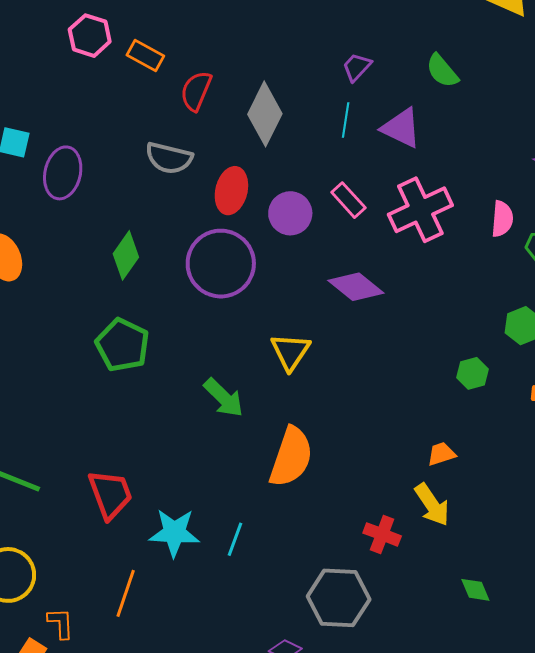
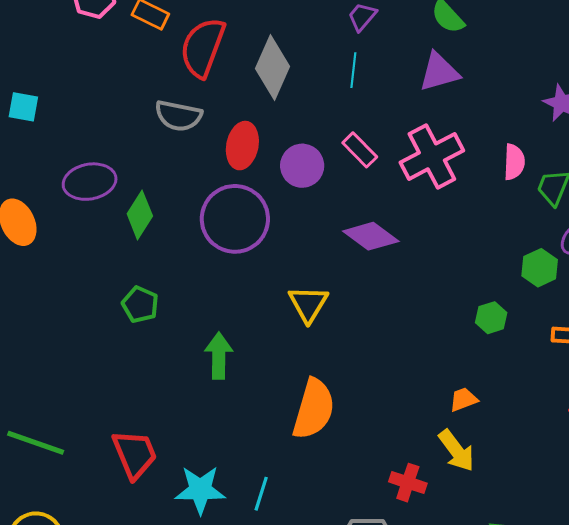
red semicircle: (196, 91) -> (203, 47), size x1.5
purple triangle: (401, 128) -> (439, 72), moved, turned -39
purple ellipse: (63, 173) -> (90, 182), moved, turned 69
green pentagon: (122, 345) -> (140, 305), size x0.7
green arrow: (224, 398) -> (219, 356), moved, turned -132

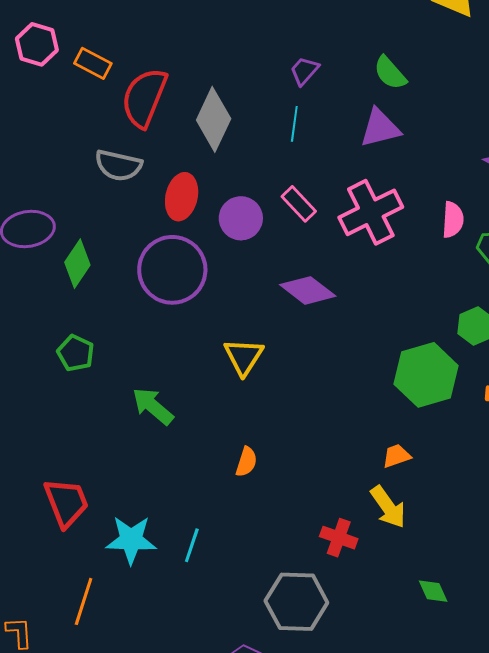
green hexagon: (491, 318) -> (426, 375), size x2.0
green arrow: (219, 356) -> (153, 406), turned -51
orange semicircle: (314, 409) -> (246, 462), size x0.5

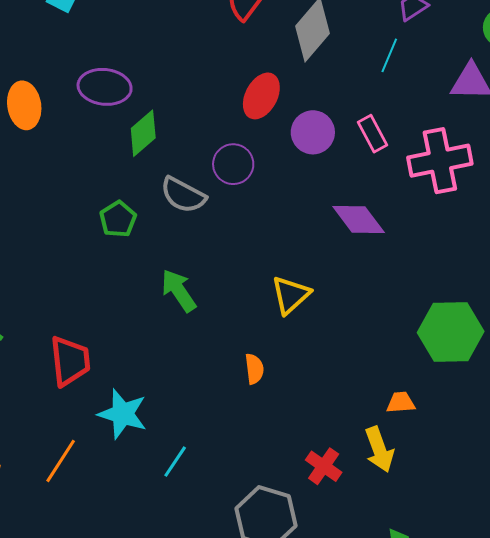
gray semicircle: (118, 165) -> (183, 195), moved
purple circle: (172, 270) -> (233, 164), size x0.6
yellow triangle: (244, 357) -> (291, 295), moved
orange semicircle: (246, 462) -> (254, 369), turned -40
cyan line: (192, 545) -> (175, 462), moved

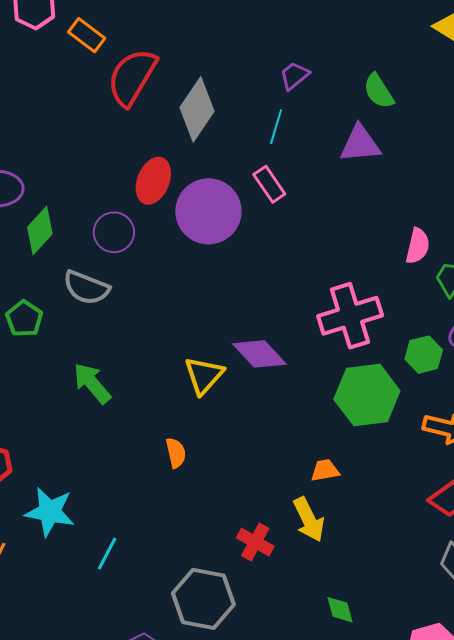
purple circle: (313, 132) -> (208, 211), size x1.5
pink rectangle: (373, 134) -> (269, 184), moved
pink cross: (440, 161) -> (350, 316), moved
purple circle: (233, 164) -> (114, 232), moved
purple diamond: (359, 220) -> (259, 354), moved

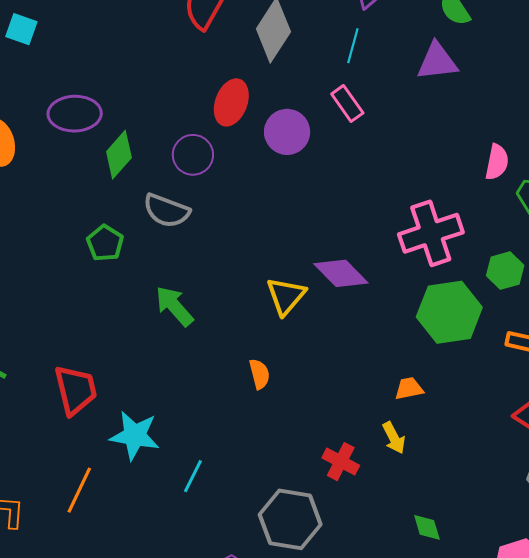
purple circle: (208, 211) -> (287, 132), size x0.7
yellow arrow: (309, 519) -> (394, 438), size x0.7

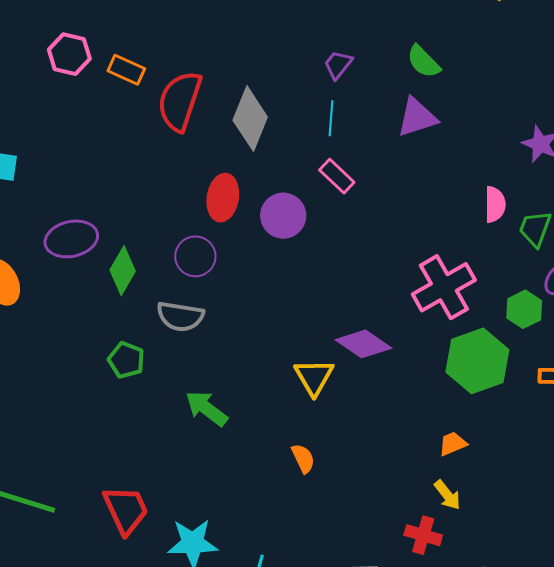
red cross: (341, 462) -> (423, 535), moved

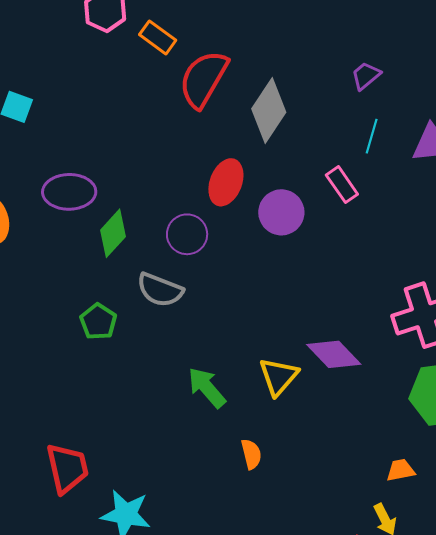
cyan line: (331, 118) -> (372, 136), moved
green arrow: (206, 408) -> (207, 388), moved

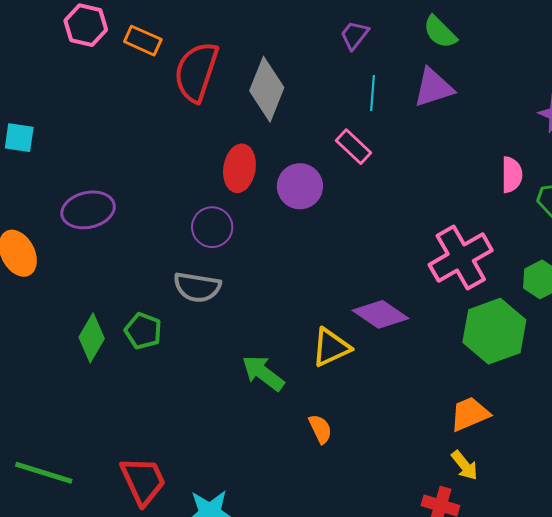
green diamond: (113, 233) -> (92, 338), moved
yellow triangle: (278, 376) -> (331, 347), turned 36
orange trapezoid: (401, 470) -> (470, 414), size x1.4

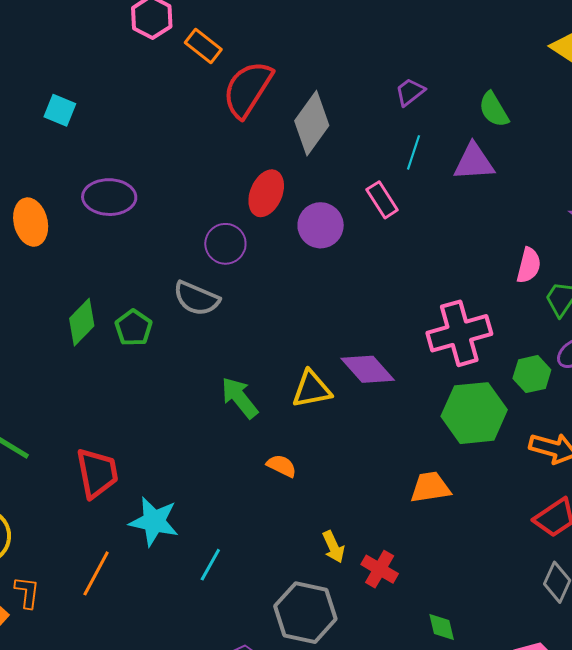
orange semicircle: (320, 429) -> (282, 466), turned -52
yellow arrow: (465, 465) -> (333, 547), moved

